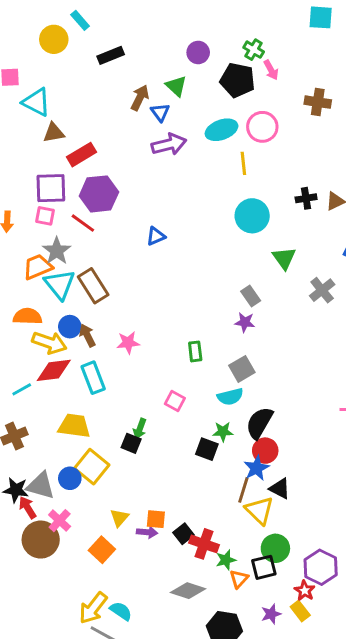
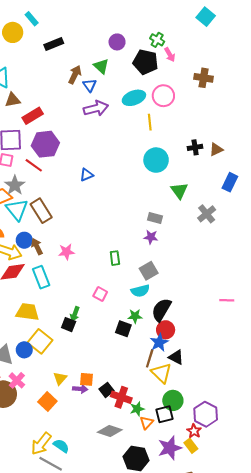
cyan square: (321, 17) -> (206, 17), turned 36
gray rectangle: (251, 296) -> (155, 218), turned -40
purple star: (271, 614) -> (170, 448), size x1.6

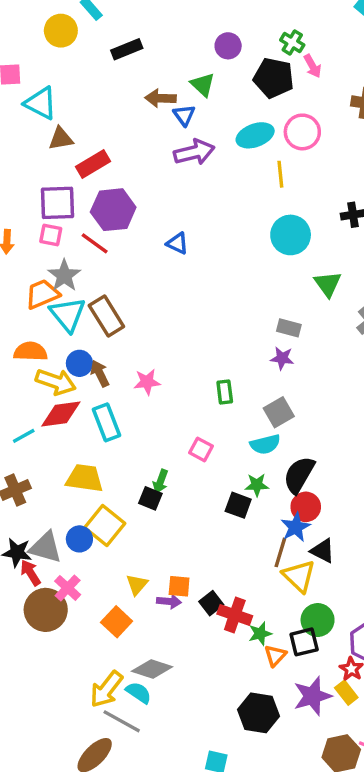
brown arrow: (75, 75) -> (161, 98), turned -114
blue triangle: (86, 175) -> (177, 243), moved, turned 48
gray diamond: (110, 431) -> (152, 669), moved

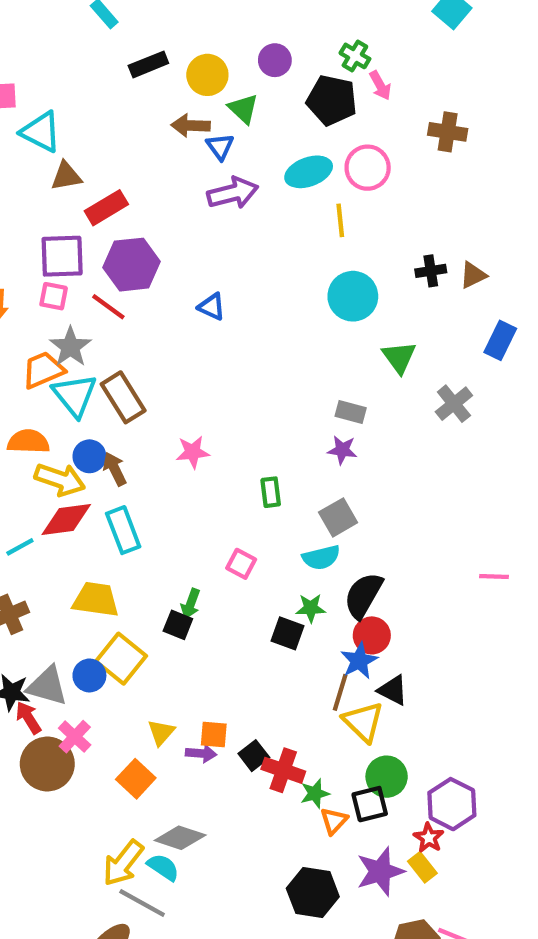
yellow circle: (61, 31) -> (207, 75), moved
pink star: (147, 382) -> (193, 452), moved

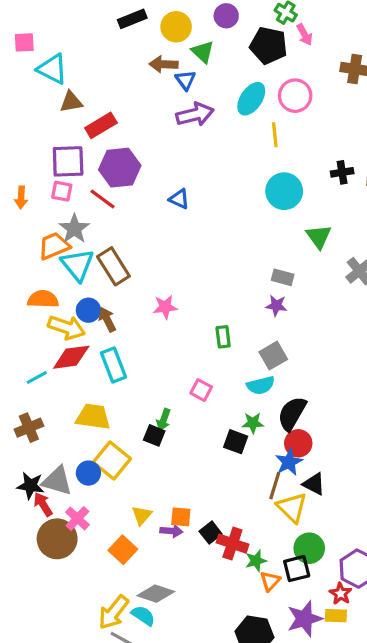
cyan ellipse: (309, 172) -> (251, 99), turned -36
yellow rectangle: (422, 867) -> (336, 616), turned -50

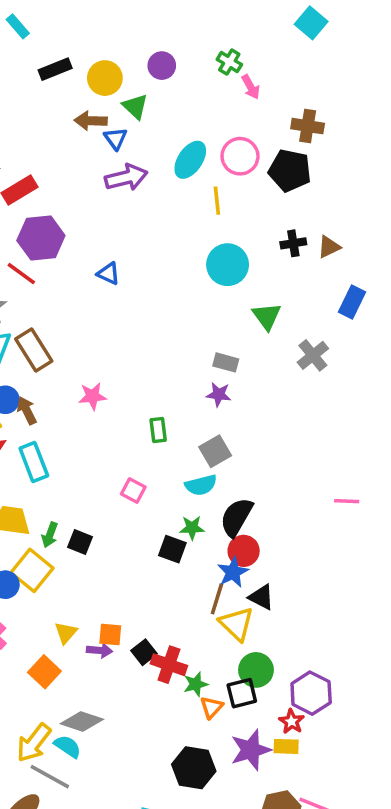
black pentagon: (269, 46) -> (290, 170), moved
green arrow: (164, 420) -> (50, 535), moved

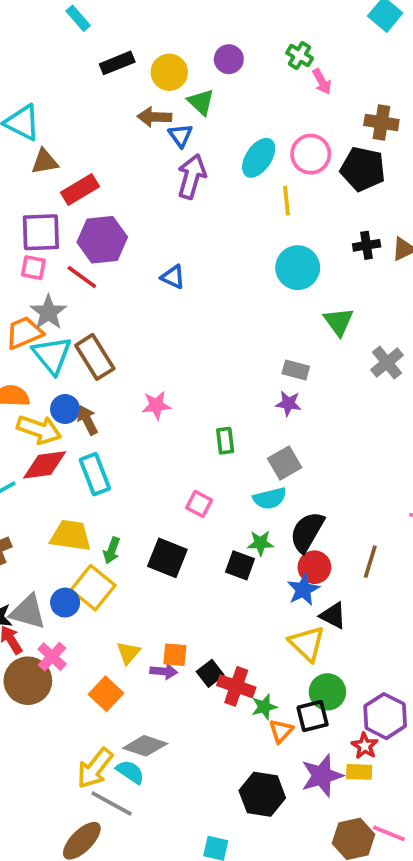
purple arrow: (126, 178) -> (192, 176), turned -60
black square: (80, 542) -> (167, 558), moved, size x1.5
brown line: (217, 599) -> (370, 562), moved

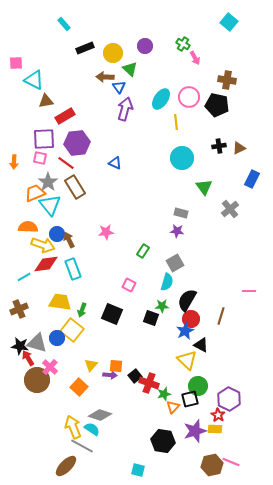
brown rectangle: (95, 357) -> (75, 187), moved
green rectangle: (225, 441) -> (143, 251), turned 40
cyan semicircle: (270, 498) -> (167, 282), turned -60
yellow arrow: (95, 768) -> (73, 427), turned 120

